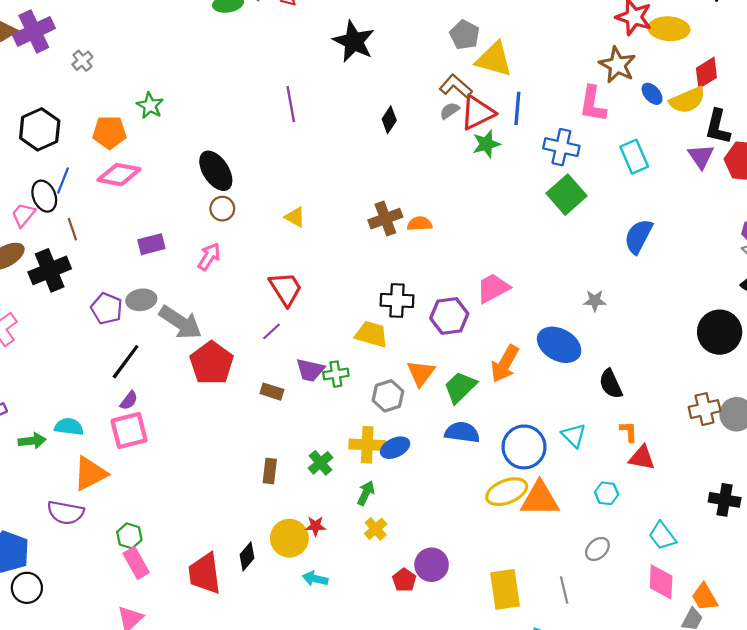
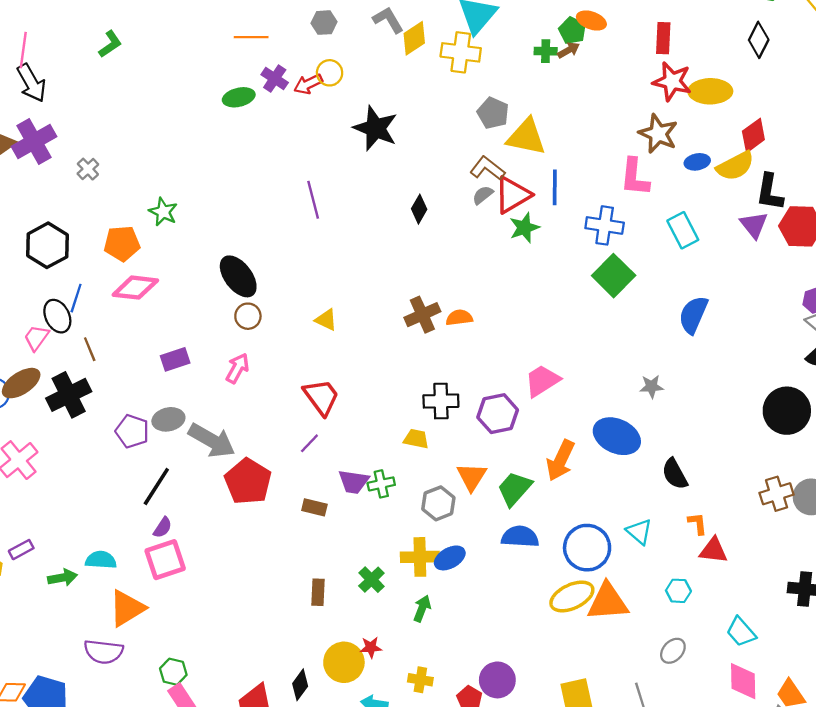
blue ellipse: (652, 94) -> (697, 162), turned -55
yellow trapezoid: (371, 334) -> (416, 439), size x0.7
yellow cross: (376, 529) -> (420, 680), moved, turned -35

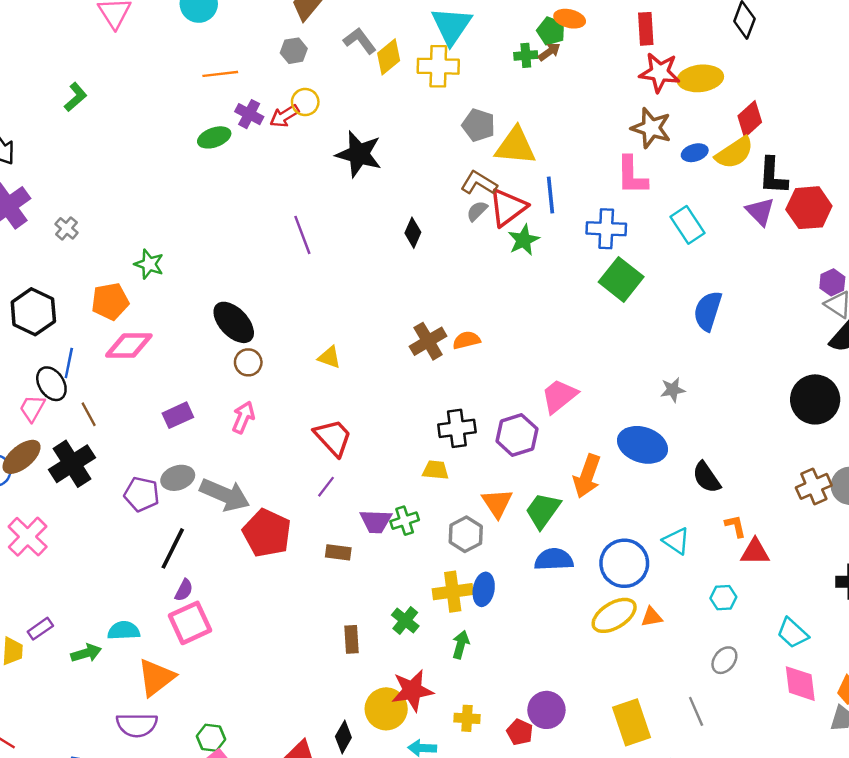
blue ellipse: (450, 558) -> (484, 589), turned -44
orange triangle: (608, 602) -> (652, 617), size x0.5
red star: (371, 647) -> (412, 690), size x1.8

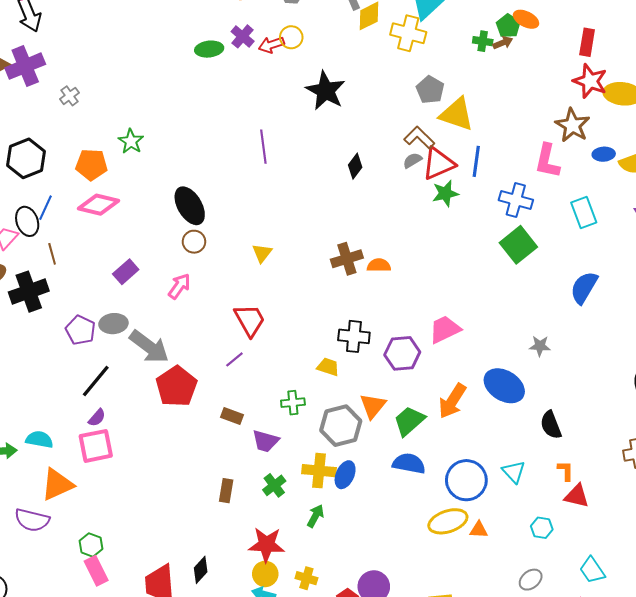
yellow triangle: (329, 357) -> (262, 253), turned 35
purple rectangle: (178, 415) -> (126, 272), turned -30
purple trapezoid: (376, 521) -> (266, 441), moved
gray hexagon: (466, 534) -> (341, 426), size x1.4
yellow circle: (386, 709) -> (265, 574), moved, size x0.7

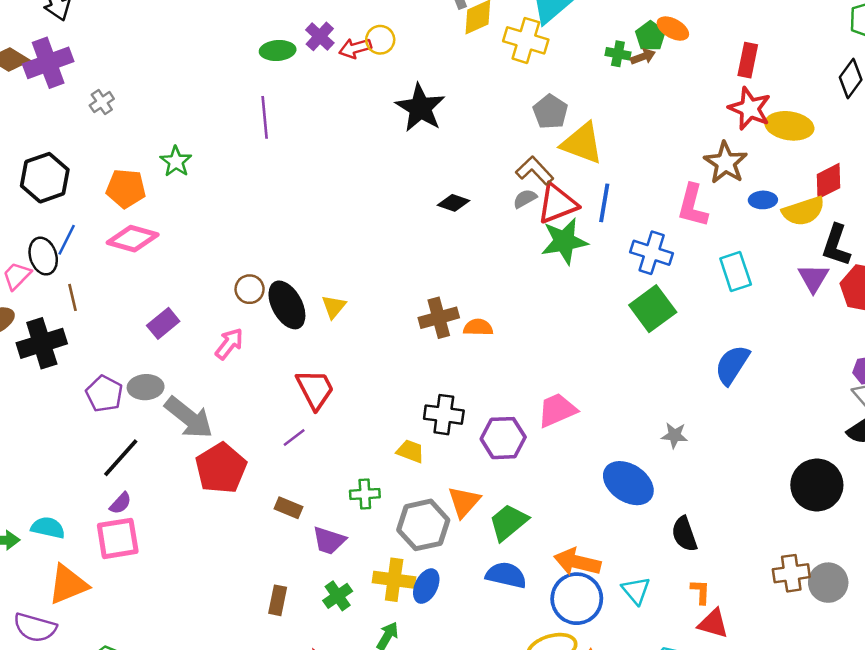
purple line: (263, 147) -> (265, 117), moved
black diamond: (355, 166) -> (454, 203), turned 70
green star: (445, 193) -> (564, 241), size x1.4
black ellipse: (190, 206) -> (287, 305), moved
orange arrow: (452, 401) -> (577, 562), moved, turned 69

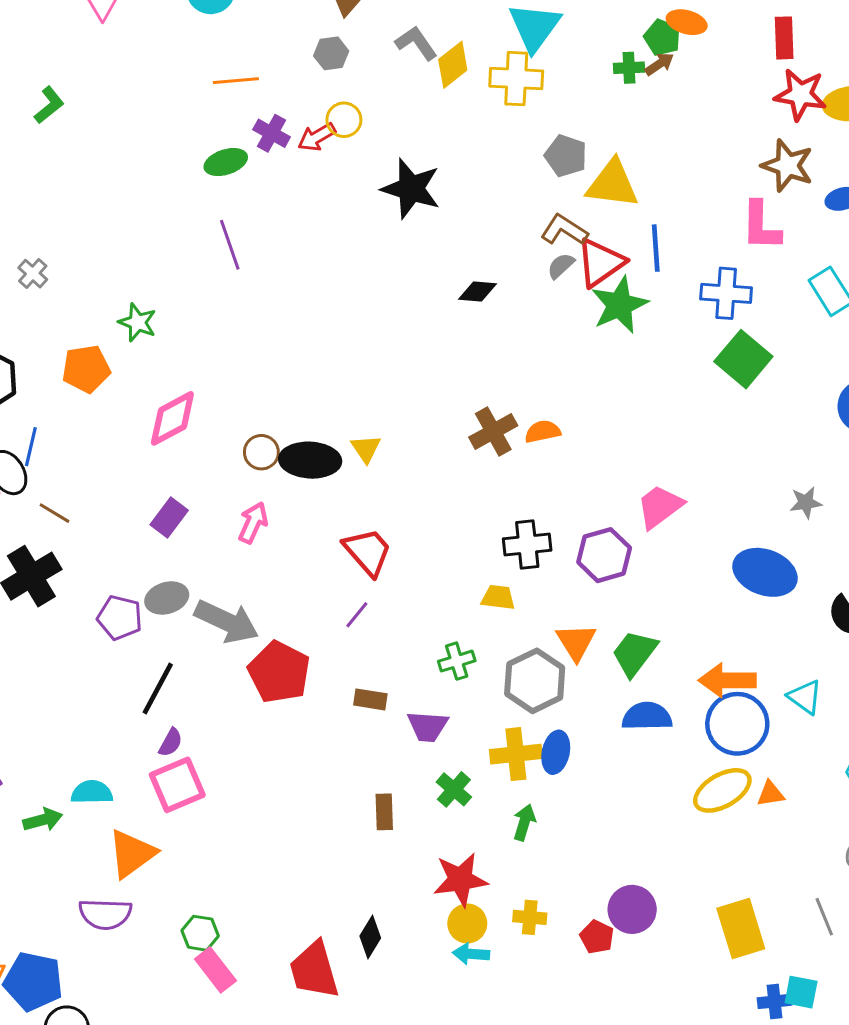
pink diamond: (133, 239) -> (172, 418), moved, turned -30
brown line: (73, 297) -> (54, 513), turned -32
black ellipse: (287, 305) -> (310, 460), turned -45

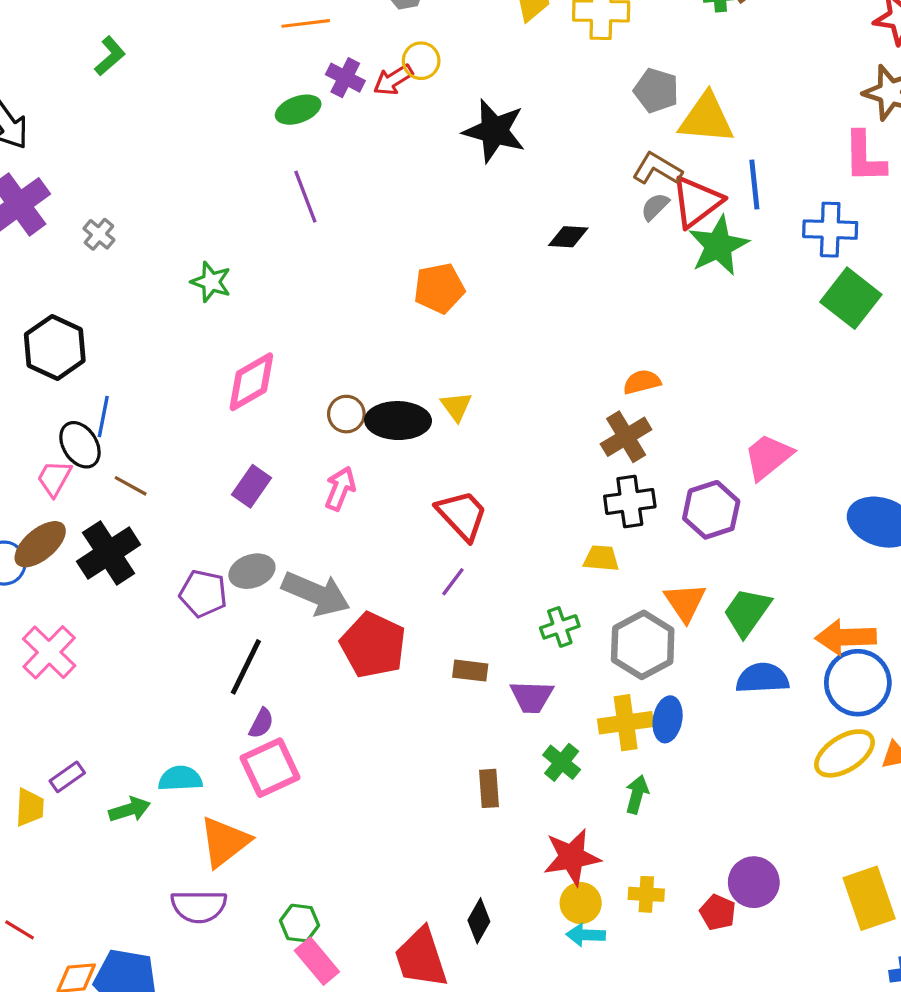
orange pentagon: (86, 369) -> (439, 288), moved
brown cross: (493, 431) -> (626, 437), moved

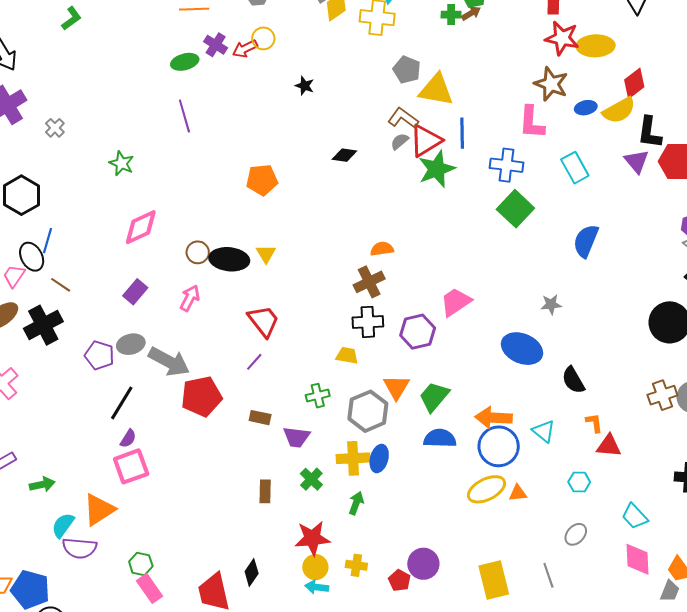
black star: (494, 131) -> (305, 86), size x0.5
red pentagon: (373, 645) -> (202, 396), turned 30
cyan semicircle: (180, 779) -> (63, 525), moved, turned -56

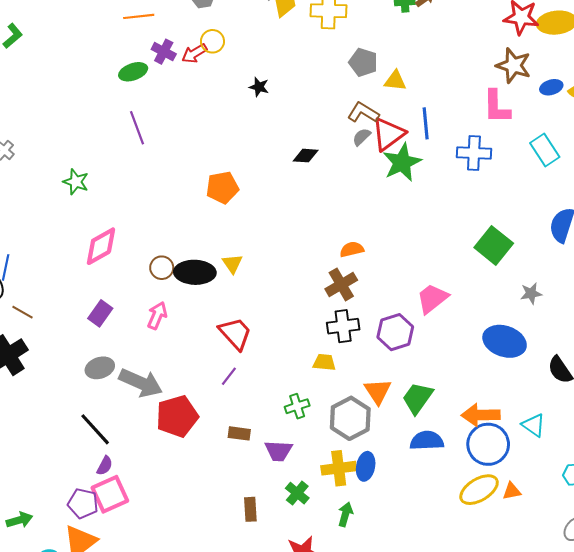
yellow triangle: (436, 90) -> (395, 81), size x0.6
green square: (515, 209) -> (494, 245), moved
purple pentagon: (99, 355) -> (83, 503), moved
black line: (122, 403) -> (95, 429), turned -69

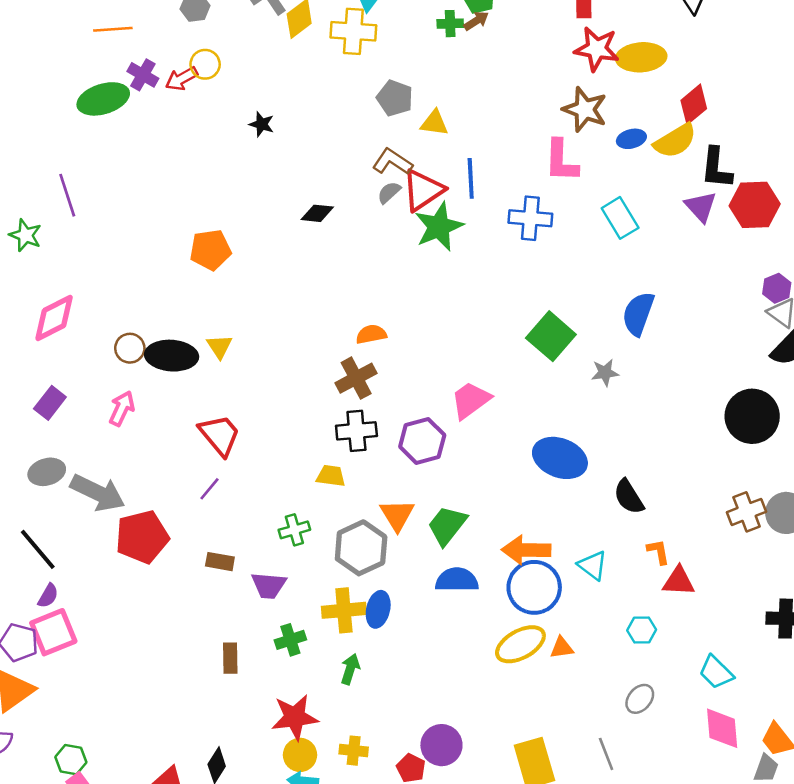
green ellipse: (133, 72) -> (103, 99), size x1.4
purple line: (137, 128) -> (67, 195), moved
gray star: (531, 293) -> (605, 373), moved
green cross: (297, 493) -> (290, 640), turned 30

